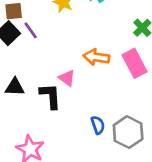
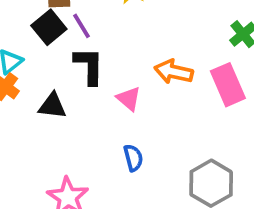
black L-shape: (50, 96) -> (89, 66), moved
blue semicircle: (98, 125) -> (133, 158), moved

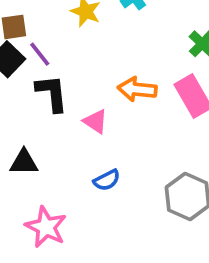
black triangle: (52, 106) -> (24, 162), moved
blue semicircle: (133, 158) -> (107, 180), turned 84

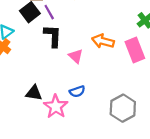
black triangle: (24, 162) -> (34, 93), moved
pink star: (46, 227) -> (56, 106), moved

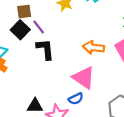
pink triangle: (76, 56) -> (84, 78), moved, size x1.6

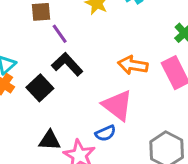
black square: (20, 30) -> (40, 88), moved
black L-shape: (45, 49) -> (67, 64), turned -40

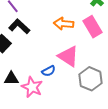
pink triangle: (117, 105) -> (68, 56), moved

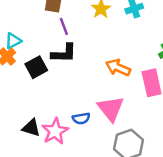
black L-shape: (19, 26) -> (64, 53), turned 120
black triangle: (11, 79) -> (31, 128), moved

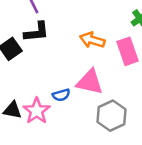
pink triangle: (111, 109) -> (90, 82), turned -32

